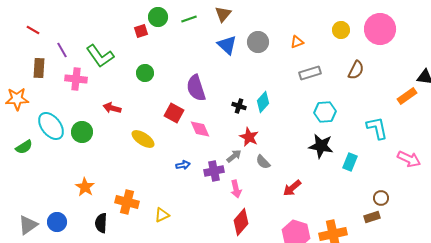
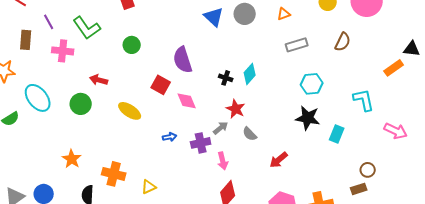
green circle: (82, 132) -> (81, 104), moved

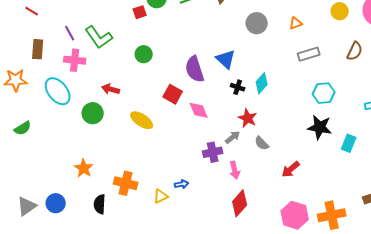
blue triangle: (214, 17) -> (226, 59), moved
purple line: (49, 22) -> (70, 33), moved
cyan ellipse: (38, 98) -> (58, 91), moved
blue arrow: (170, 137) -> (182, 184), moved

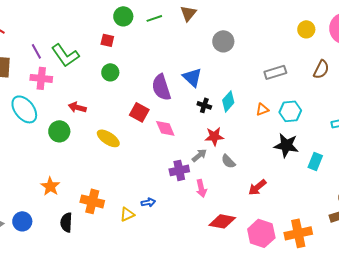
red square: (140, 12) -> (107, 40), moved, turned 32
orange triangle: (296, 23) -> (262, 109), moved
red star: (248, 118) -> (214, 136), turned -30
red diamond: (240, 203) -> (222, 221), moved, turned 60

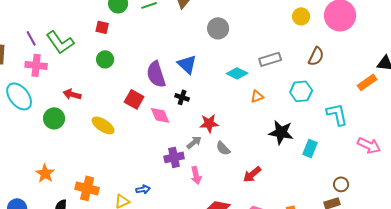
cyan diamond: (228, 101) -> (237, 73), moved, turned 75
black cross: (204, 105) -> (182, 97), moved
cyan hexagon: (290, 111) -> (301, 91), moved

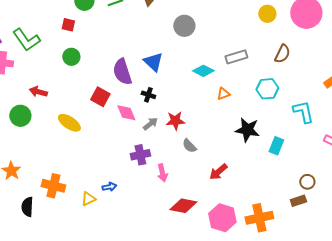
gray arrow: (194, 142) -> (150, 124), moved

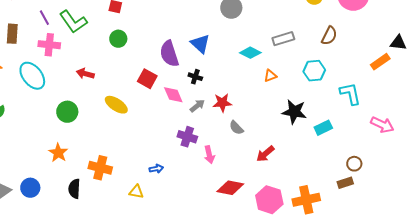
green circle: (20, 116) -> (67, 112), moved
cyan rectangle: (276, 146) -> (323, 128), turned 42
purple cross: (140, 155) -> (187, 137), turned 30
yellow triangle: (88, 199) -> (136, 192), moved, turned 35

